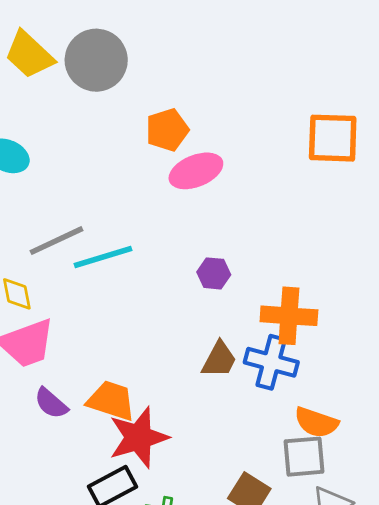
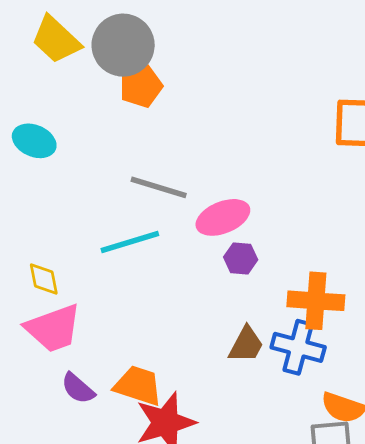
orange pentagon: (167, 130) -> (141, 86), moved
pink ellipse: (196, 171) -> (223, 217), moved
gray line: (57, 241) -> (159, 187), moved, turned 42

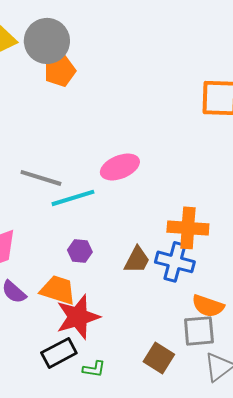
gray line: (159, 187) -> (41, 178), moved
cyan line: (130, 242) -> (73, 198), moved
purple hexagon: (241, 258) -> (80, 251), moved

